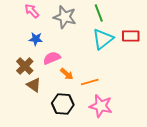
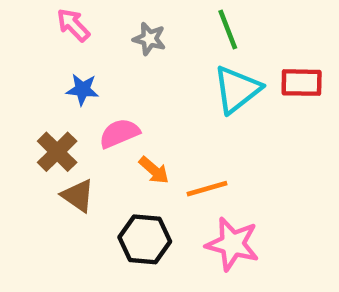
gray star: (65, 17) -> (149, 39), size x0.6

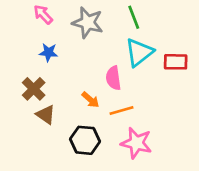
gray star: (149, 39) -> (88, 23), size x1.6
red rectangle: (302, 83) -> (176, 62), moved
pink semicircle: (119, 133) -> (113, 78), moved, turned -75

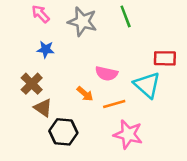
cyan triangle: (139, 52) -> (147, 85), moved, turned -40
pink semicircle: (113, 78) -> (107, 74), turned -70
black hexagon: (85, 140) -> (63, 132), moved

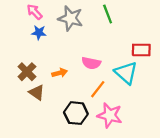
blue star: (46, 49) -> (39, 33), moved
orange arrow: (85, 94) -> (60, 73), moved, turned -56
orange line: (114, 104) -> (98, 89), turned -36
black hexagon: (63, 132) -> (76, 113), moved

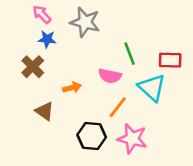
green line: (108, 14) -> (130, 54), moved
brown cross: (27, 72) -> (33, 67), moved

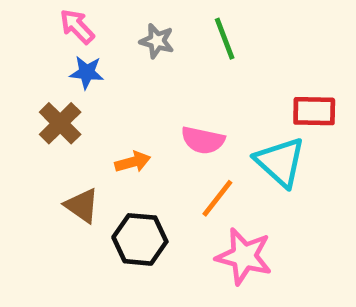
gray star: (85, 22) -> (157, 41), size x0.6
green line: (130, 54) -> (225, 39), moved
black hexagon: (92, 136) -> (140, 239), moved

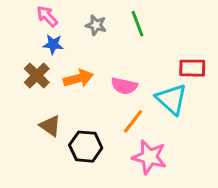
orange arrow: (133, 162) -> (78, 78), moved, size x1.4

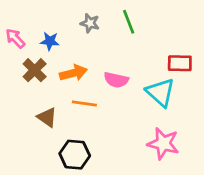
pink arrow: (47, 16) -> (15, 38), moved
orange line: (133, 121) -> (84, 103), moved, turned 60
black hexagon: (86, 147) -> (75, 155), moved
pink star: (149, 157) -> (163, 144), moved

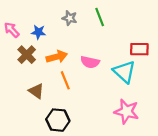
orange line: (84, 103) -> (65, 80), turned 60

